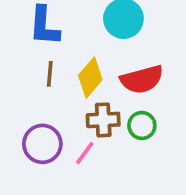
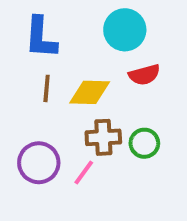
yellow diamond: (90, 78) -> (90, 92), turned 51
red semicircle: (142, 79) -> (144, 75), moved, size x0.7

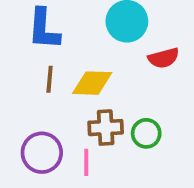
red semicircle: (144, 75) -> (164, 58), moved
pink line: (84, 173) -> (86, 162), turned -36

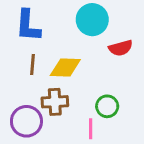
brown cross: (106, 128) -> (55, 102), moved
pink line: (86, 162) -> (91, 129), moved

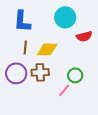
purple circle: (26, 121) -> (16, 73), moved
pink line: (91, 129) -> (64, 90), turned 40

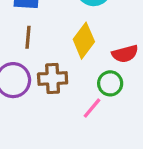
red semicircle: (84, 36) -> (125, 54), moved
yellow diamond: (47, 49) -> (84, 41), moved, turned -55

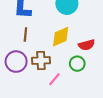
yellow diamond: (84, 41) -> (61, 37), turned 30
pink line: (92, 108) -> (54, 79), moved

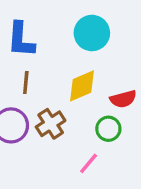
brown cross: (41, 60) -> (51, 124), turned -30
pink line: (54, 79) -> (89, 163), moved

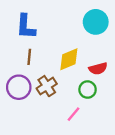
cyan circle: (92, 33) -> (96, 22), moved

